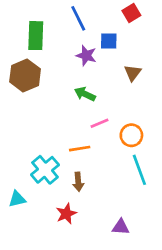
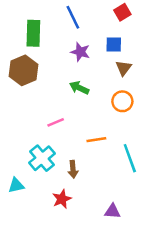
blue square: (109, 41) -> (114, 44), moved
pink line: (99, 123) -> (56, 122), moved
orange circle: (131, 135) -> (122, 101), moved
orange line: (80, 149) -> (96, 140), moved

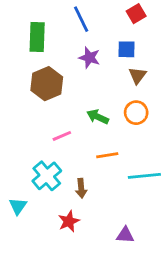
brown hexagon: (23, 70) -> (47, 84), moved
green arrow: (79, 88) -> (98, 117), moved
cyan line: (130, 158) -> (144, 176), turned -76
cyan triangle: (16, 185) -> (18, 206), turned -42

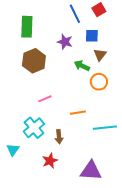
blue line: (81, 19) -> (75, 14), moved
green arrow: (98, 117) -> (82, 66), moved
purple triangle: (125, 235) -> (91, 171), size x1.6

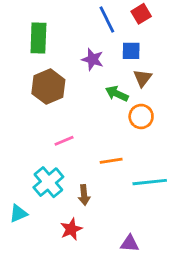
cyan triangle: (13, 150) -> (18, 213), turned 32
purple triangle: (91, 171) -> (130, 243), size x0.6

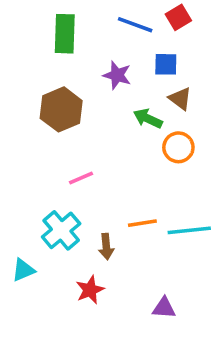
blue line: (107, 19) -> (135, 25), turned -44
green rectangle: (38, 38) -> (65, 34), moved
brown triangle: (143, 78) -> (180, 99), turned -30
orange line: (111, 161) -> (142, 223), moved

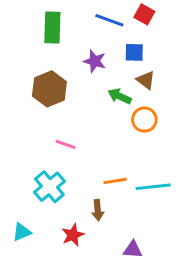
red square: (178, 17) -> (144, 14), turned -30
pink line: (81, 178) -> (66, 144), turned 42
brown arrow: (106, 247) -> (98, 210), moved
cyan triangle: (23, 270) -> (22, 232), moved

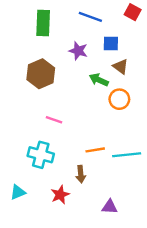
red square: (144, 14) -> (133, 12), moved
cyan cross: (49, 187) -> (41, 155), turned -35

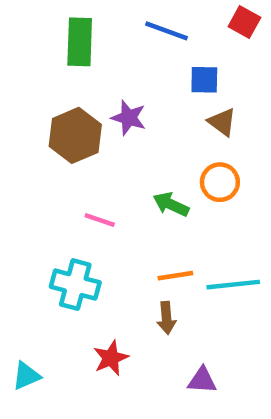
purple star: (78, 51) -> (129, 118), moved
green arrow: (99, 80) -> (171, 204), moved
brown arrow: (81, 174) -> (166, 318), moved
cyan triangle: (18, 192) -> (26, 376), moved

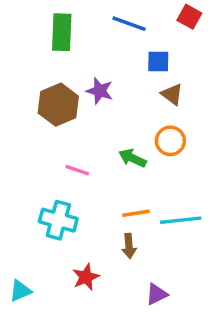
purple triangle: (202, 380) -> (157, 294), turned -30

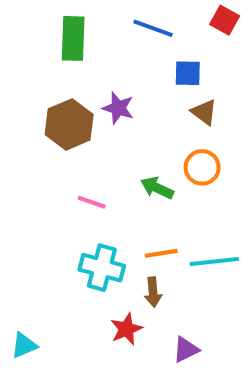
cyan cross: (58, 220) -> (102, 268), moved
red star: (86, 277) -> (126, 329), moved

